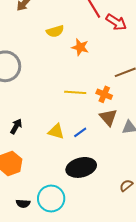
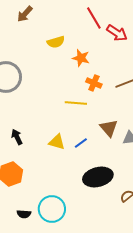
orange cross: (104, 94) -> (94, 83), moved
black arrow: (16, 126) -> (17, 137), turned -56
black ellipse: (81, 167) -> (98, 177), moved

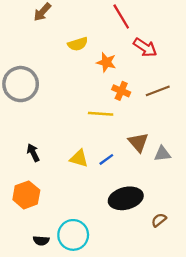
red arrow: (117, 33) -> (145, 47), moved

